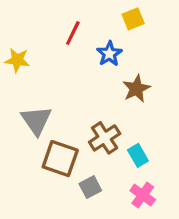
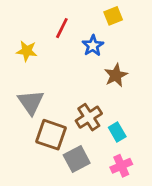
yellow star: (17, 60) -> (27, 51), moved
gray square: (90, 187) -> (77, 159), size x1.4
pink cross: (143, 195) -> (121, 166), turned 30

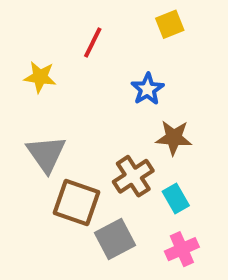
blue star: (93, 46) -> (147, 89), moved
brown star: (116, 75) -> (174, 138), moved, turned 30

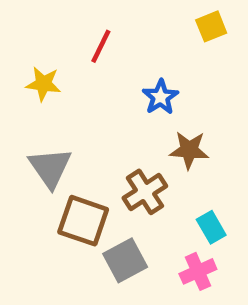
yellow square: (170, 24) -> (211, 26), moved
cyan rectangle: (176, 198) -> (211, 227), moved

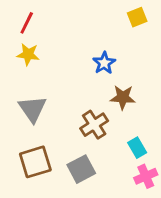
red line: (101, 46) -> (27, 23), moved
brown square: (83, 221) -> (35, 162), moved, turned -36
pink cross: (198, 271) -> (146, 176), moved

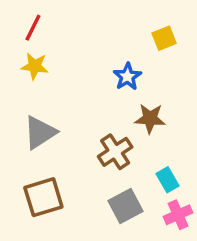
yellow square: (137, 17) -> (164, 38), moved
gray triangle: (32, 109) -> (40, 133), turned 32
gray square: (81, 169) -> (126, 206), moved

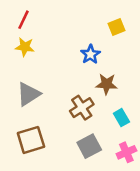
cyan rectangle: (168, 180) -> (121, 118), moved

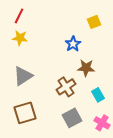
pink cross: (126, 152) -> (102, 123), turned -35

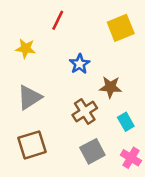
red line: (19, 16) -> (58, 20), moved
yellow square: (94, 22) -> (121, 28), size x1.5
blue star: (73, 44) -> (80, 64), moved

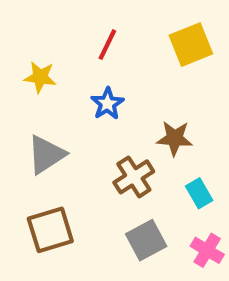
red line: (58, 20) -> (107, 45), moved
blue star: (80, 64) -> (107, 104), moved

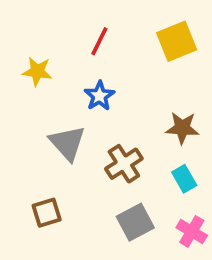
brown star: (175, 138) -> (182, 128), moved
gray triangle: (46, 155) -> (67, 143), moved, turned -39
brown square: (50, 230) -> (47, 213), size x0.7

